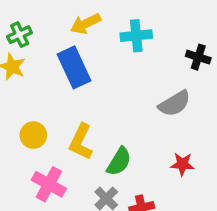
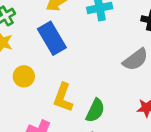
yellow circle: (33, 135) -> (24, 76), moved

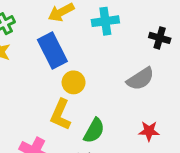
yellow circle: (24, 76) -> (74, 82), moved

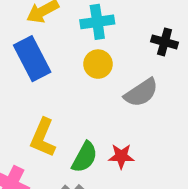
yellow circle: (74, 82) -> (98, 64), moved
red star: (149, 131) -> (121, 156), moved

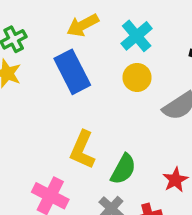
cyan cross: (97, 22) -> (137, 36), turned -32
red star: (121, 156) -> (175, 180), moved, turned -30

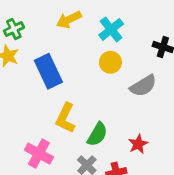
blue rectangle: (72, 72) -> (48, 71), moved

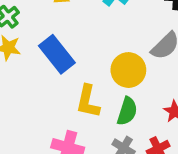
yellow circle: (110, 62) -> (128, 70), moved, size x1.4

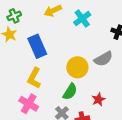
yellow L-shape: (88, 101) -> (34, 78), moved

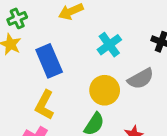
cyan cross: (82, 19) -> (109, 45), moved

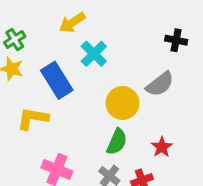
cyan cross: (109, 45) -> (94, 54), moved
yellow L-shape: (45, 105) -> (33, 118), moved, turned 80

